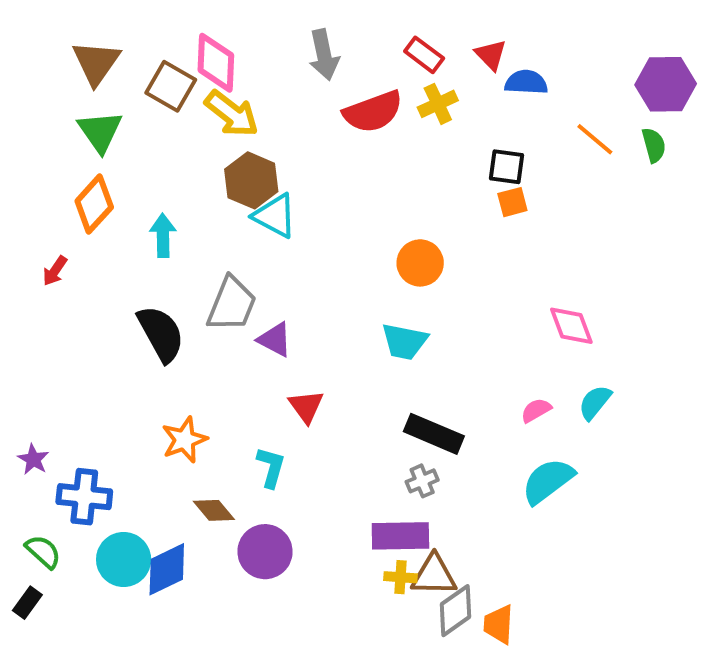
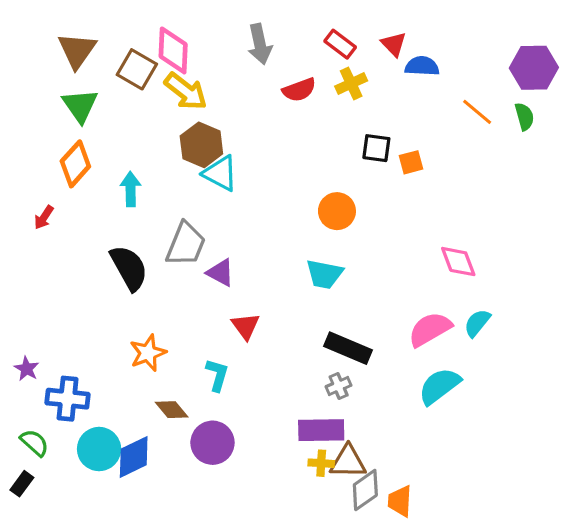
red semicircle: (373, 112) -> (299, 90), size x0.7
black square: (507, 167) -> (376, 148), moved
pink semicircle: (536, 410) -> (430, 329), size x1.8

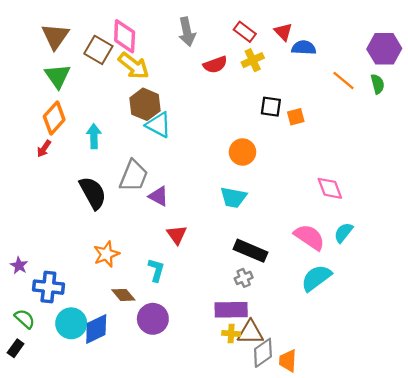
red arrow: (44, 217) -> (44, 149), moved
pink semicircle: (430, 329) -> (309, 237), turned 64

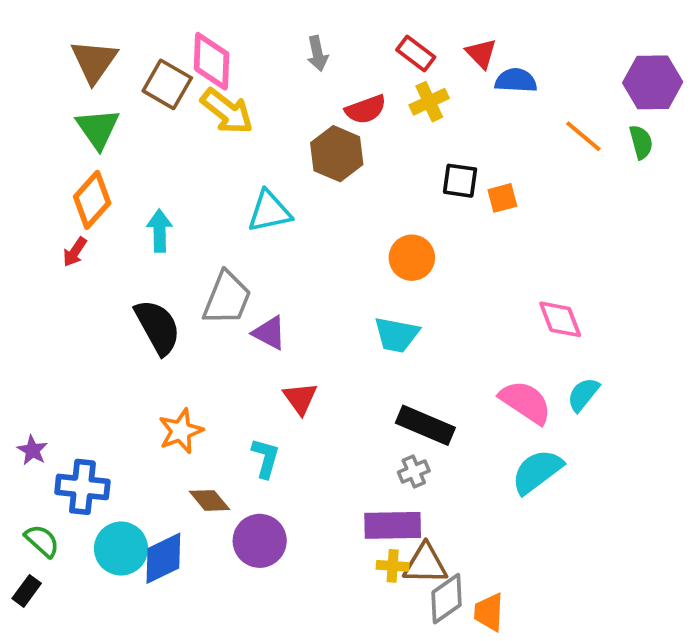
gray arrow: (187, 32) -> (317, 54), size x0.7
brown hexagon: (145, 104) -> (337, 154), moved
cyan triangle: (159, 125) -> (269, 211), turned -40

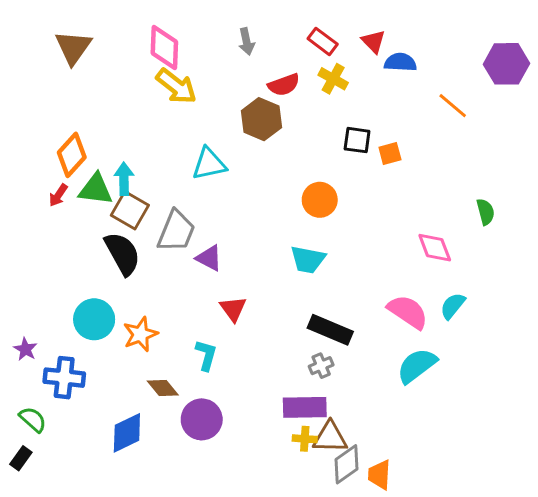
brown square: (167, 84) -> (130, 210), moved
yellow cross: (429, 102) -> (333, 79), turned -36
green triangle: (98, 129) -> (96, 189), moved, turned -48
green semicircle: (641, 142) -> (486, 212), moved
cyan circle: (121, 549) -> (94, 319), moved

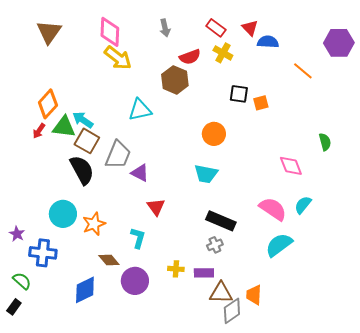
cyan arrow: (124, 179) -> (83, 120), turned -55
purple rectangle: (305, 407) -> (204, 273), size x0.7
yellow cross: (305, 439) -> (176, 269), moved
orange trapezoid: (379, 475) -> (254, 295), moved

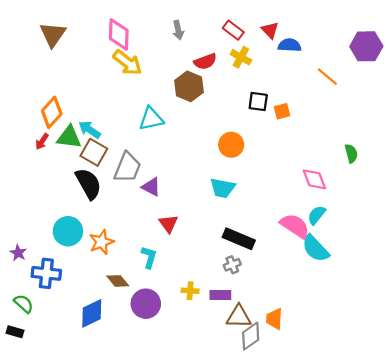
cyan semicircle: (303, 205) -> (317, 215), moved
cyan semicircle: (279, 245) -> (316, 249), moved, turned -96
black rectangle: (14, 307) -> (15, 332), turned 70

